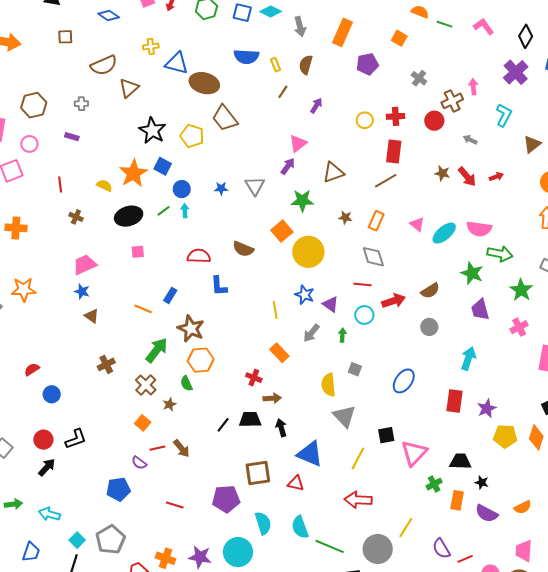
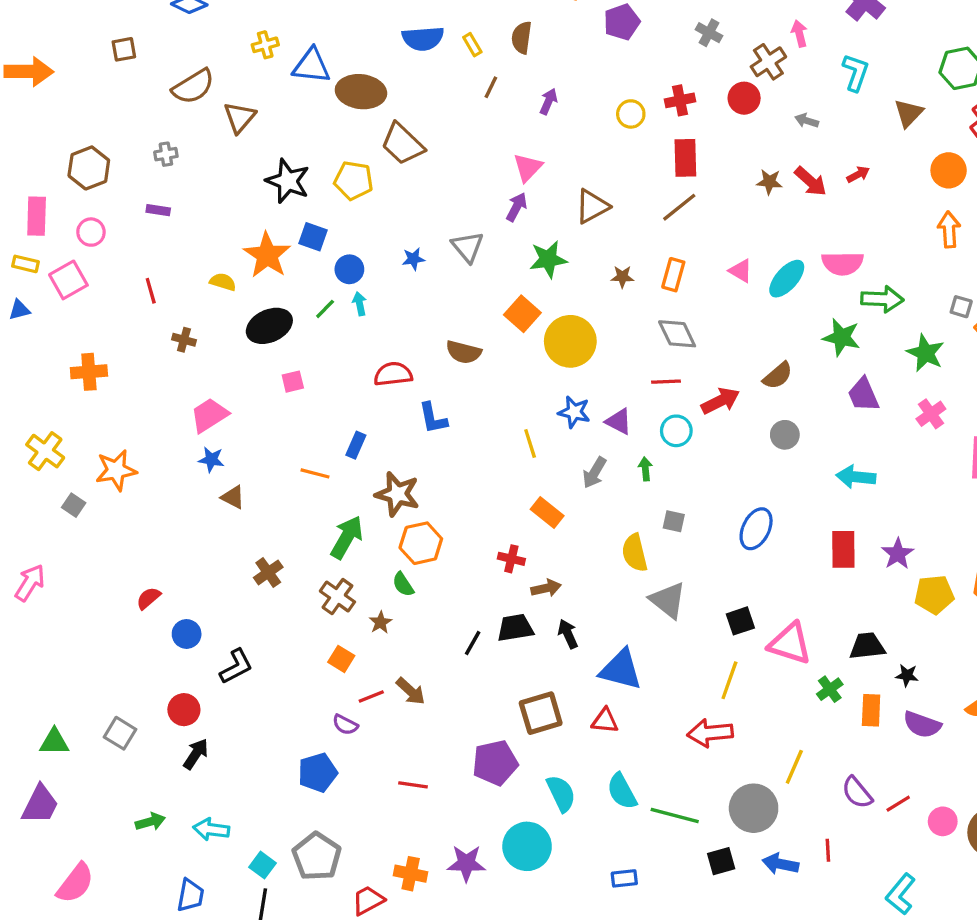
cyan arrow: (468, 359) -> (856, 477), turned -95
black L-shape: (76, 439) -> (236, 666), moved
pink triangle: (414, 453) -> (790, 644), turned -48
yellow line: (358, 458) -> (729, 680), moved

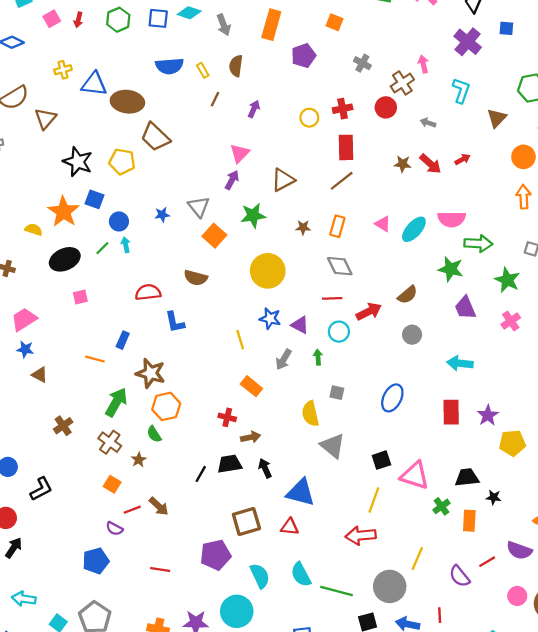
orange square: (522, 314) -> (214, 236), moved
purple semicircle: (922, 725) -> (519, 550), moved
red line: (898, 804) -> (487, 562), moved

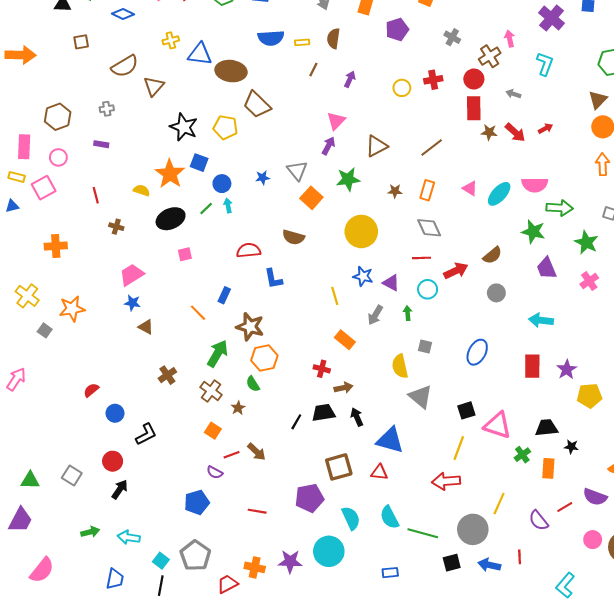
yellow rectangle: (203, 70) -> (302, 42), turned -64
brown triangle: (497, 118) -> (598, 100), moved
red rectangle: (346, 147) -> (474, 108), moved
orange line: (95, 359) -> (198, 313), turned 30

